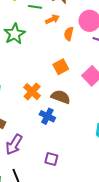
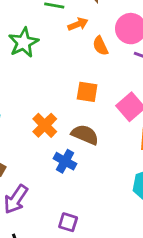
orange semicircle: (69, 34) -> (100, 46), turned -40
orange square: (61, 67) -> (87, 92), turned 35

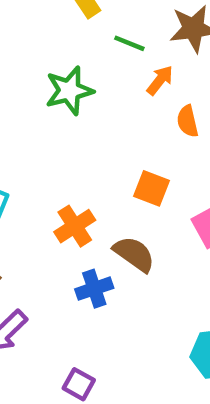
orange arrow: (78, 24) -> (160, 80), turned -42
blue cross: (65, 161) -> (94, 289), turned 30

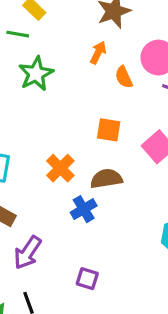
green line: (129, 43) -> (18, 34), moved
brown semicircle: (134, 254) -> (106, 179), turned -32

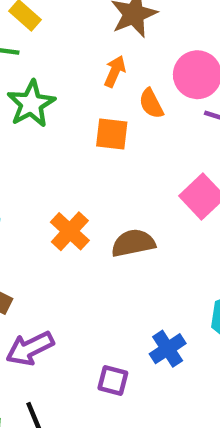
orange square: (109, 130) -> (112, 134), moved
blue cross: (84, 209) -> (168, 349), moved
purple arrow: (27, 253) -> (30, 348), turned 32

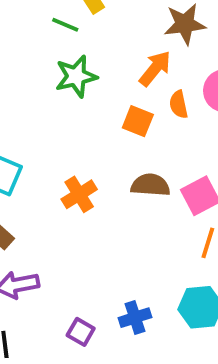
orange arrow: (115, 71) -> (155, 68), size x1.4
brown semicircle: (133, 243) -> (150, 185), moved

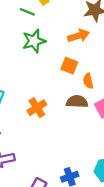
orange arrow: (155, 68) -> (79, 36), turned 35
orange semicircle: (179, 104) -> (88, 81), moved

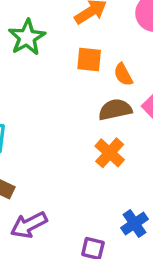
orange cross: (37, 108) -> (110, 153), moved

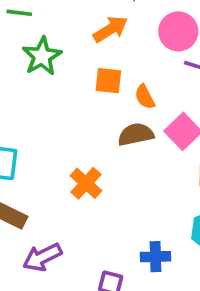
orange cross: (110, 153) -> (86, 183), moved
blue cross: (135, 223) -> (155, 257), turned 32

